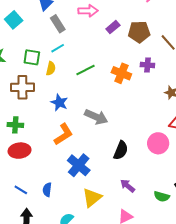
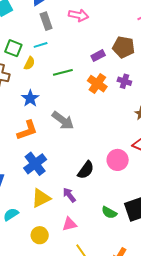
purple rectangle: (113, 27) -> (98, 56), moved
black semicircle: (121, 150) -> (86, 170), moved
purple arrow: (128, 186) -> (69, 195), moved

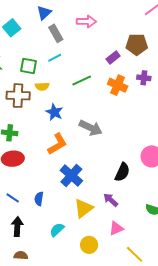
yellow semicircle: (29, 63) -> (42, 86), moved, turned 72

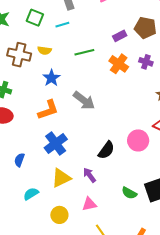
green square: (28, 66) -> (35, 18), moved

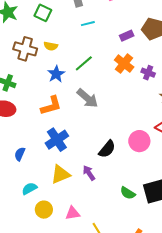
cyan line: (62, 25) -> (88, 24), moved
green line: (84, 52) -> (84, 63), moved, turned -30
purple cross: (146, 62) -> (148, 73), moved
pink triangle: (89, 204) -> (73, 213), moved
yellow circle: (59, 215) -> (44, 210), moved

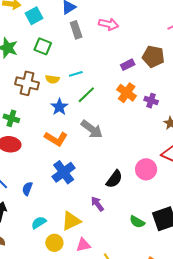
cyan line: (88, 24) -> (76, 74), moved
orange L-shape: (51, 106) -> (56, 139), turned 50
yellow triangle: (60, 174) -> (71, 221), moved

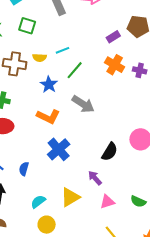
green semicircle: (137, 222) -> (138, 201), moved
yellow circle: (54, 243) -> (47, 225), moved
pink triangle: (83, 245) -> (107, 202), moved

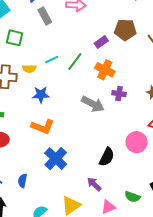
green line: (75, 70) -> (75, 61), moved
purple cross: (140, 70) -> (119, 94), moved
blue star: (49, 84) -> (41, 95), turned -30
gray arrow: (83, 104) -> (93, 104), moved
green semicircle: (138, 201) -> (132, 197), moved

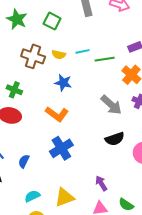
green line: (75, 61) -> (105, 59), turned 30
black semicircle: (107, 157) -> (115, 139), moved, turned 30
purple arrow: (94, 184) -> (101, 183), moved

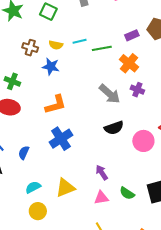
brown cross: (33, 56) -> (30, 48), size x0.7
blue star: (63, 83) -> (51, 67), moved
orange L-shape: (57, 114) -> (56, 105), turned -50

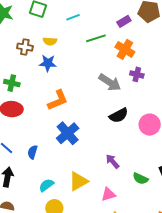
cyan line: (80, 41) -> (73, 17), moved
pink triangle: (101, 198) -> (108, 194), moved

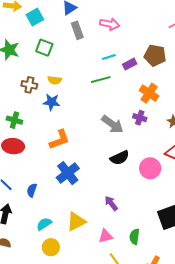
cyan line: (73, 17) -> (109, 57), moved
orange cross: (125, 49) -> (149, 93), moved
green semicircle: (140, 178) -> (135, 237), moved, turned 70

